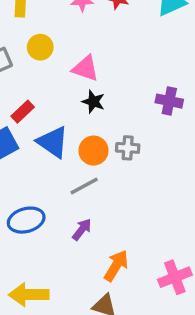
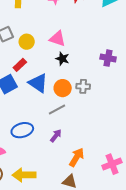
yellow circle: (40, 47) -> (27, 42), moved

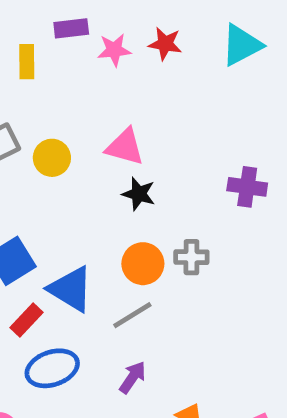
red rectangle: (20, 65) -> (27, 320), moved
blue triangle: (38, 83) -> (71, 289), moved

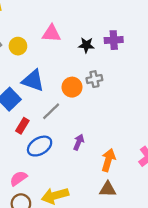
black star: (139, 194) -> (86, 45), moved
blue triangle: (71, 289) -> (33, 81), moved
gray line: (132, 315) -> (51, 111), moved

